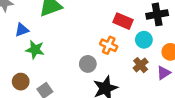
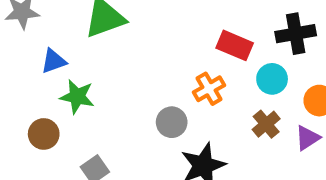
orange cross: (109, 45) -> (209, 89), turned 35
brown circle: (21, 82) -> (44, 134), moved

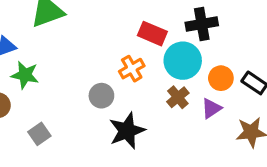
cyan circle: (272, 79) -> (183, 61), size x1.5

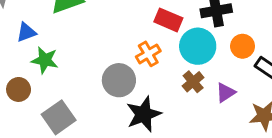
orange circle: (221, 78) -> (243, 46), moved
gray circle: (101, 96) -> (119, 80), size x1.4
gray square: (39, 134) -> (59, 117), size x1.5

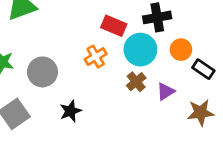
gray circle: (119, 80) -> (42, 72), moved
black star: (144, 114) -> (70, 111), moved, size x0.7

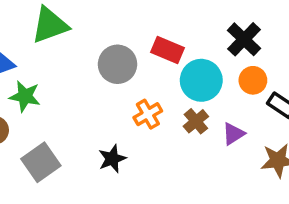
black cross: (157, 17) -> (244, 39), moved, turned -36
orange cross: (96, 57) -> (148, 114), moved
gray circle: (42, 72) -> (118, 64), moved

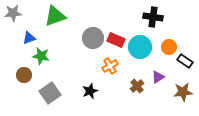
black cross: (244, 39) -> (153, 17), moved, turned -36
red rectangle: (167, 50) -> (116, 40), moved
brown cross: (196, 121) -> (137, 86), moved

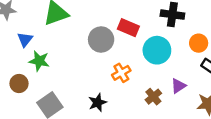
blue triangle: (29, 38) -> (25, 39), turned -32
red rectangle: (116, 40) -> (128, 28), moved
orange circle: (169, 47) -> (199, 43), moved

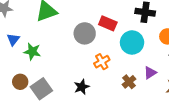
blue triangle: (25, 39) -> (13, 39), moved
brown circle: (19, 83) -> (20, 82), moved

